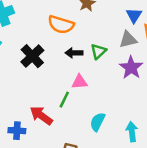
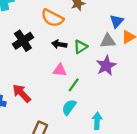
green line: (64, 100) -> (74, 85), moved

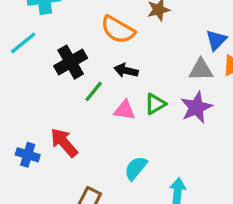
green triangle: (81, 47) -> (155, 104), moved
green line: (74, 85) -> (94, 91), moved

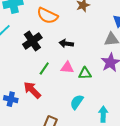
orange semicircle: (118, 30) -> (47, 16), moved
green line: (94, 91) -> (44, 69), moved
green triangle: (155, 104) -> (85, 73), moved, turned 32

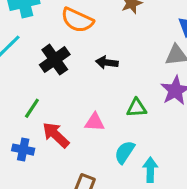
pink triangle: (67, 68) -> (95, 122), moved
green line: (44, 69) -> (32, 108), moved
cyan arrow: (103, 114) -> (150, 170), moved

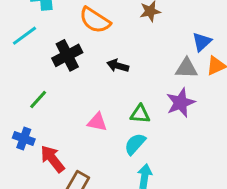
red arrow: (56, 135) -> (52, 159), moved
cyan semicircle: (125, 152) -> (135, 144), moved

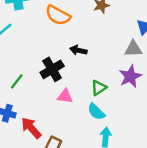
black cross: (67, 55) -> (52, 69), moved
green triangle: (140, 114) -> (99, 88), turned -35
cyan semicircle: (135, 144) -> (96, 112), turned -84

